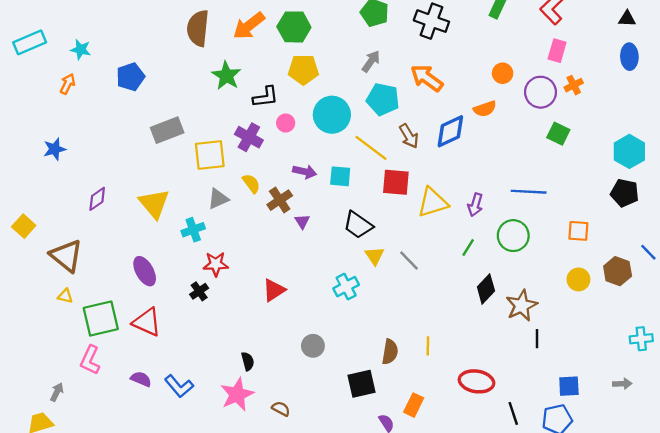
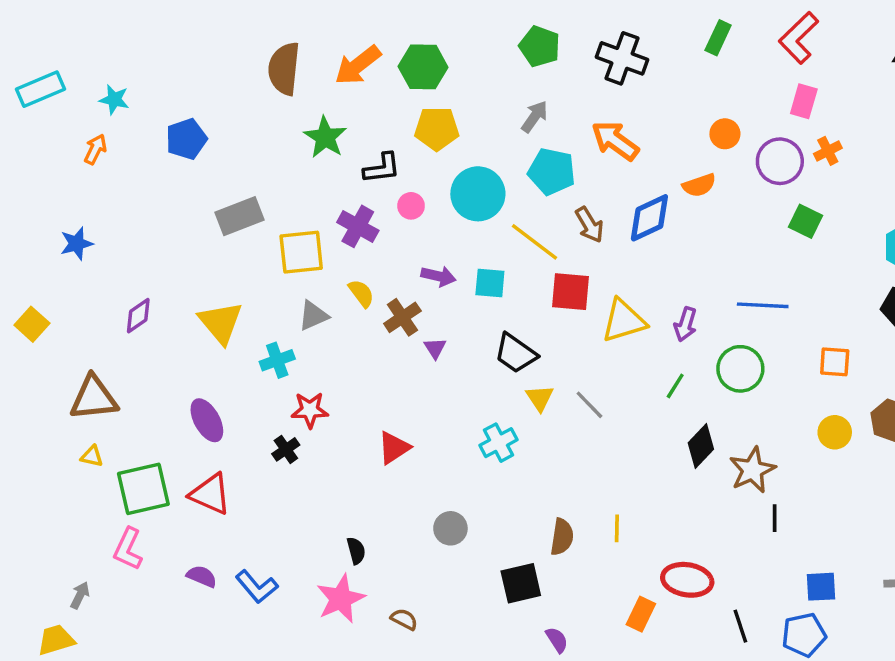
yellow square: (24, 226) -> (32, 324), moved
brown triangle: (66, 256) -> (94, 398), turned -45
orange rectangle: (414, 405) -> (641, 614), moved

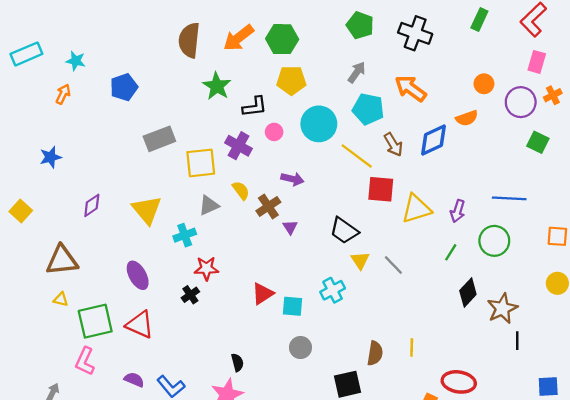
cyan square: (490, 283) -> (292, 306), moved

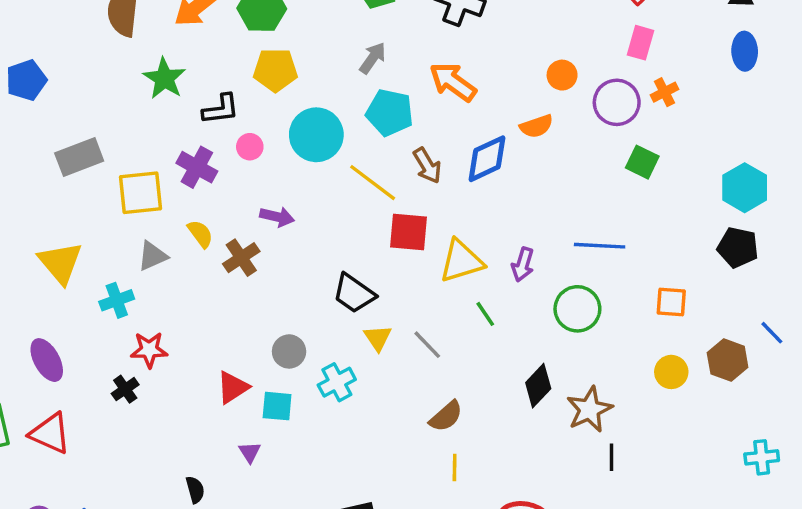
purple triangle: (290, 227) -> (250, 452), moved
green line: (451, 252) -> (485, 314), moved, turned -66
gray circle: (300, 348) -> (289, 351), moved
brown semicircle: (375, 353) -> (446, 416), moved, turned 40

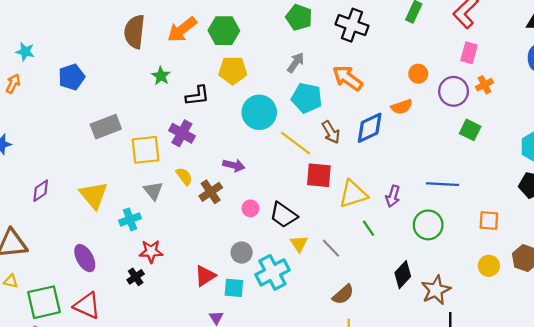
green star: (164, 78) -> (161, 76), size x0.7
pink circle: (250, 147) -> (250, 208), moved
gray triangle: (153, 256) -> (153, 191), turned -45
cyan cross: (337, 382) -> (272, 272), size x1.4

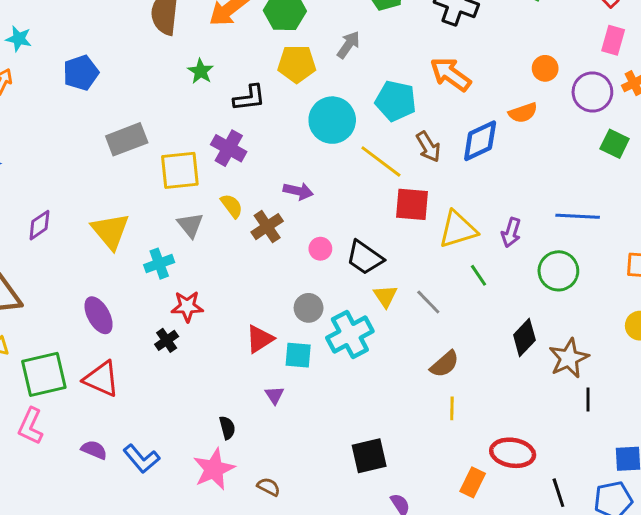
gray arrow: (296, 63) -> (348, 45), moved

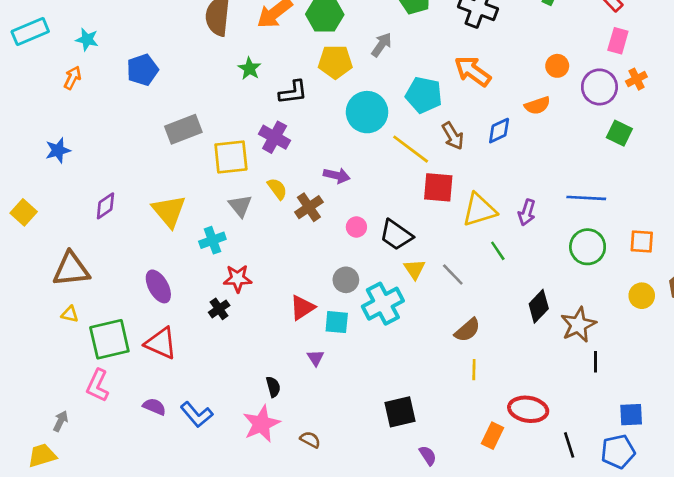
blue diamond: (480, 141) -> (499, 131), size x0.7
green circle: (558, 271) -> (588, 247), moved

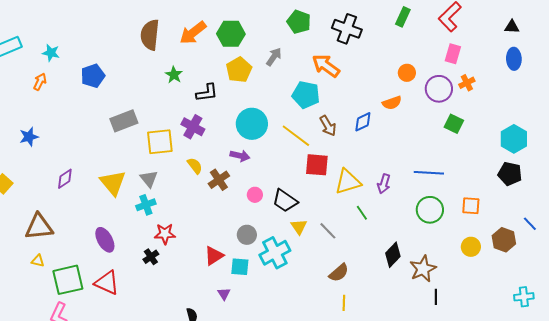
yellow pentagon: (335, 62) -> (239, 70), turned -30
orange arrow: (473, 71) -> (326, 66), moved
cyan circle: (367, 112) -> (252, 124), moved
gray triangle: (240, 206) -> (149, 179), moved

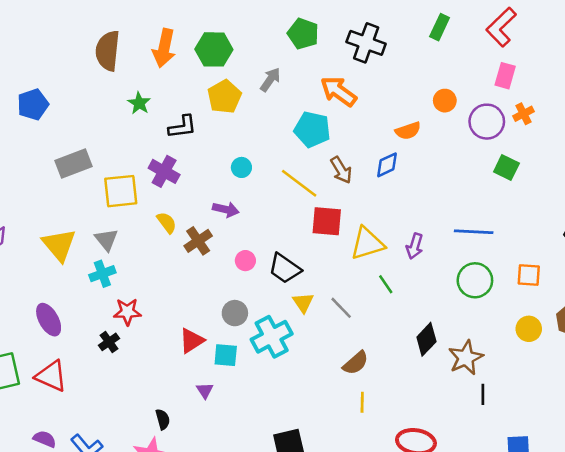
orange arrow: (193, 33) -> (164, 48), turned -40
orange semicircle: (392, 103) -> (408, 131), moved
cyan circle: (252, 124) -> (241, 167), size x0.5

